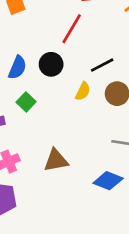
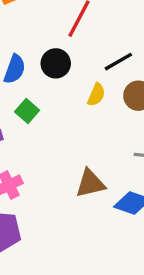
brown triangle: (56, 160) -> (90, 183), moved

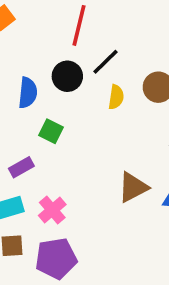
black line: (118, 62) -> (105, 62), moved

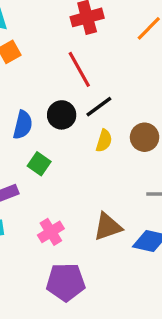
red line: (79, 25) -> (79, 69), turned -51
pink cross: (52, 210) -> (51, 232), moved
purple pentagon: (56, 258) -> (66, 282), moved

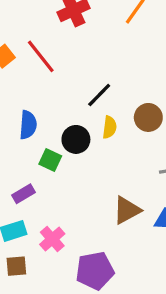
red line: (79, 69) -> (41, 56), moved
black circle: (62, 115) -> (76, 139), moved
pink cross: (51, 232) -> (52, 239), moved

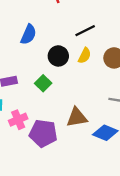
green square: (50, 160) -> (43, 83), moved
purple pentagon: (95, 271) -> (43, 133), moved

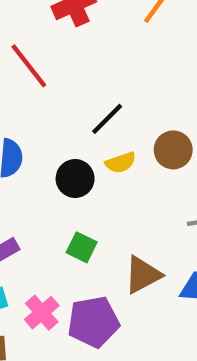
yellow semicircle: (85, 56) -> (121, 163), turned 63
green square: (43, 83) -> (82, 247), moved

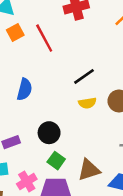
black circle: (75, 179) -> (49, 133), moved
green square: (82, 247) -> (56, 161), moved

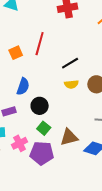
orange square: (15, 33) -> (16, 53), moved
red line: (44, 38) -> (40, 44), moved, turned 40
blue semicircle: (25, 89) -> (23, 86), moved

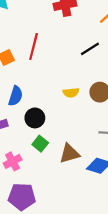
black line: (70, 63) -> (90, 49), moved
purple pentagon: (42, 153) -> (22, 197), moved

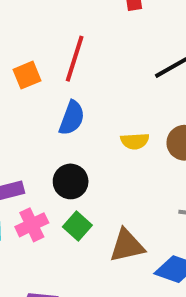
blue semicircle: (16, 96) -> (72, 118), moved
pink cross: (13, 161) -> (32, 225), moved

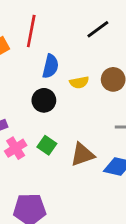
blue semicircle: (72, 118) -> (50, 66), moved
black circle: (71, 181) -> (44, 100), moved

